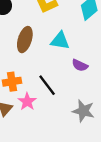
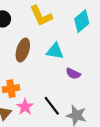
black line: (47, 85) -> (52, 106), moved

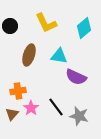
purple semicircle: (73, 74) -> (76, 77), size x1.5

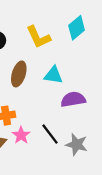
cyan diamond: (84, 28) -> (77, 28), moved
purple semicircle: (76, 77) -> (73, 99), turned 145

